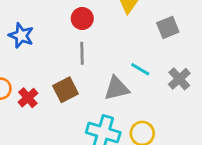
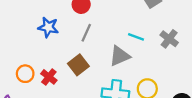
blue star: (21, 36) -> (48, 27), moved
gray line: (82, 53) -> (86, 33), turned 36

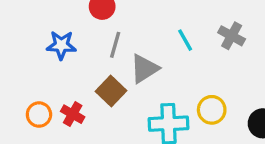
cyan line: (136, 37) -> (185, 40), turned 49
gray triangle: (120, 56) -> (144, 69), moved

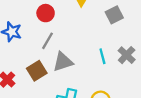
cyan line: (185, 40) -> (102, 56), moved

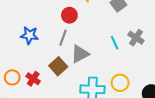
red circle: (46, 13) -> (69, 15), moved

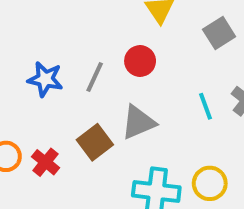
red circle: (69, 15) -> (140, 61), moved
gray line: (63, 38) -> (95, 77), moved

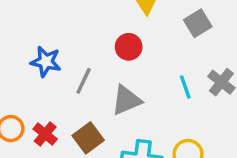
gray line: (95, 77) -> (84, 81), moved
brown square: (95, 142) -> (88, 138), moved

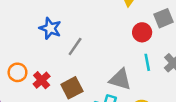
red circle: (129, 47) -> (142, 32), moved
gray triangle: (126, 100) -> (120, 79), moved, turned 30

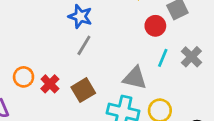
blue star: (50, 28) -> (80, 16), moved
cyan line: (147, 62) -> (163, 58), turned 36

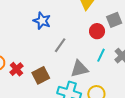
gray line: (84, 45) -> (60, 45), moved
gray triangle: (135, 78) -> (79, 69), turned -30

